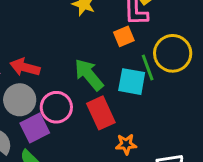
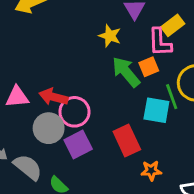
green arrow: (89, 75) -> (126, 72), moved
pink circle: (56, 107) -> (74, 112), moved
purple square: (35, 128) -> (78, 144), moved

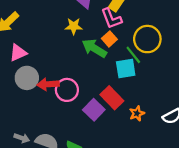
pink triangle: (17, 97) -> (18, 53), moved
gray circle: (49, 128) -> (27, 78), moved
purple square: (78, 144) -> (94, 110), moved

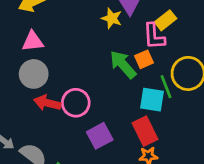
yellow star: (74, 26) -> (112, 18), moved
red arrow: (48, 84) -> (47, 103), moved
red rectangle: (112, 98) -> (145, 131), moved

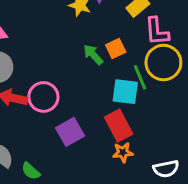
pink L-shape: (154, 36) -> (157, 31), moved
green arrow: (123, 65) -> (93, 55), size x0.7

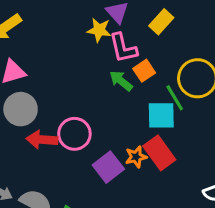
pink L-shape: (157, 31) -> (123, 48), moved
orange star: (123, 152) -> (136, 157), moved

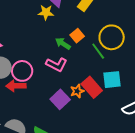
pink L-shape: (123, 48) -> (57, 65), moved, turned -45
cyan square: (161, 115) -> (112, 80), moved
pink circle: (74, 134) -> (22, 71), moved

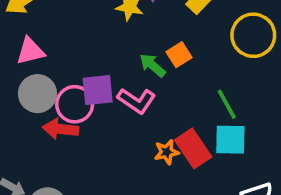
yellow circle: (112, 37) -> (253, 35), moved
green line: (98, 51) -> (227, 104), moved
purple square: (60, 99) -> (98, 90), moved, turned 30

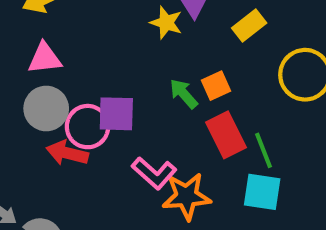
pink L-shape: (137, 101) -> (154, 173), moved
red rectangle: (193, 148) -> (226, 135), moved
orange star: (167, 152) -> (186, 196), size x1.6

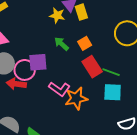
yellow rectangle: (249, 25) -> (81, 12), moved, turned -63
green arrow: (184, 94) -> (61, 44), moved
green line: (264, 150) -> (111, 72), turned -42

